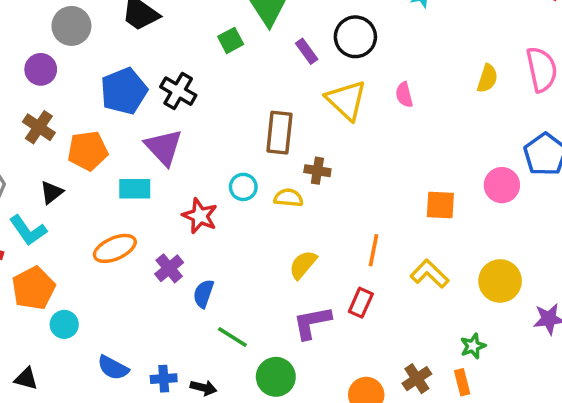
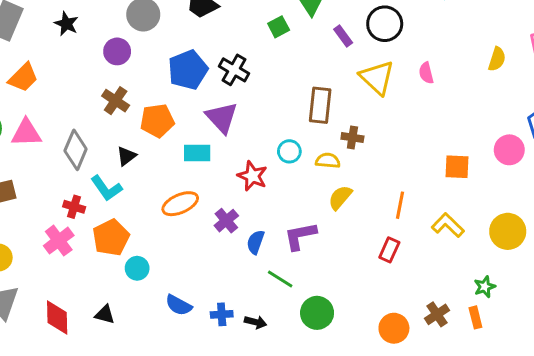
yellow semicircle: (303, 265) -> (340, 198), moved
purple L-shape: (312, 323) -> (300, 236), moved

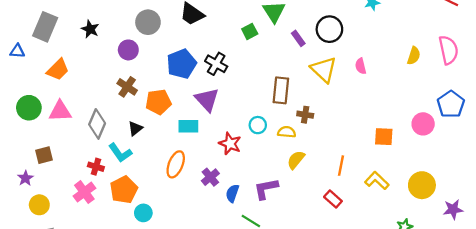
orange ellipse: (180, 204) -> (176, 164), turned -44
red rectangle: (389, 250) -> (333, 199), turned -72

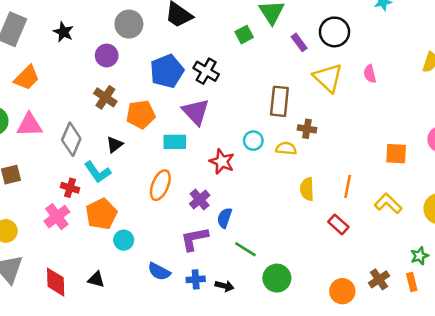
yellow semicircle: (296, 160) -> (307, 189), moved, turned -42
purple L-shape: (266, 189) -> (194, 239), moved

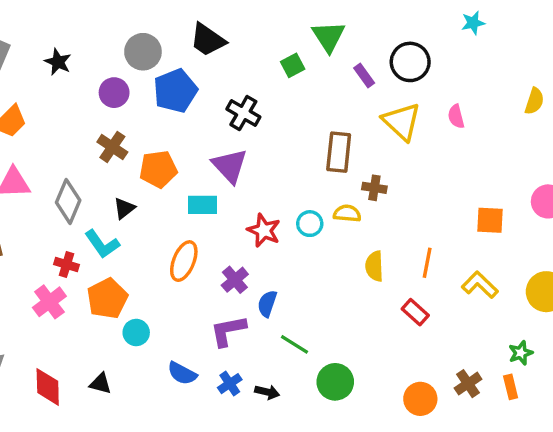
blue pentagon: (167, 71) -> (175, 91), moved
cyan circle: (253, 141) -> (310, 224), moved
blue cross: (196, 279) -> (230, 384), turned -30

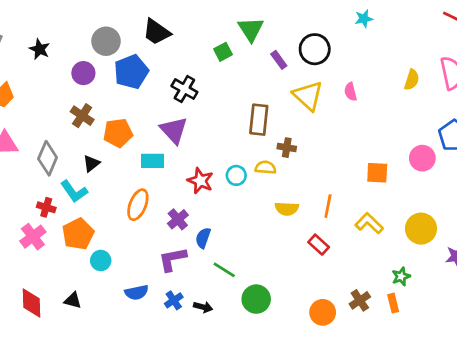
yellow semicircle: (374, 266) -> (287, 209), turned -85
blue semicircle: (182, 373) -> (137, 292), turned -40

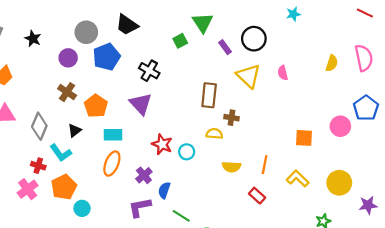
orange pentagon: (118, 133) -> (96, 106), turned -30
cyan rectangle: (153, 161) -> (113, 135), moved
cyan circle: (236, 175) -> (187, 152), moved

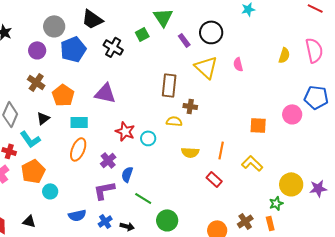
black cross: (149, 71) -> (113, 47), moved
purple triangle: (141, 104) -> (105, 93), turned -35
blue pentagon: (366, 108) -> (316, 97), turned -30
yellow circle: (339, 183) -> (291, 184), moved

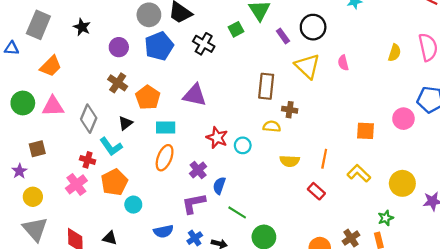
gray circle: (54, 26) -> (149, 15), moved
yellow circle: (291, 184) -> (402, 183), moved

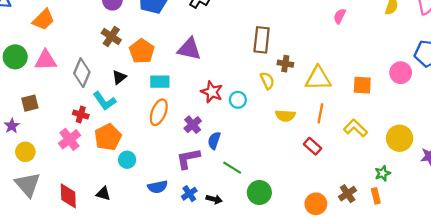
pink semicircle: (343, 63) -> (340, 16), turned 40
yellow triangle: (307, 66) -> (318, 78), moved, turned -44
yellow semicircle: (272, 126) -> (267, 81), turned 60

